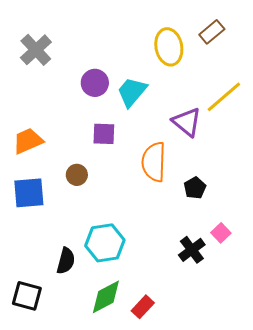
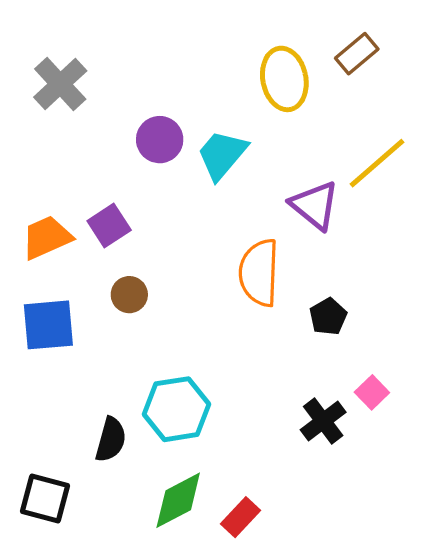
purple square: (104, 134) -> (109, 226), moved, turned -35

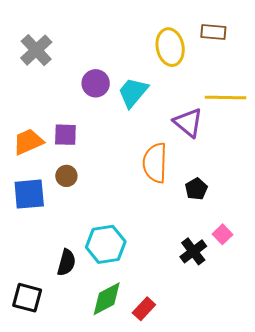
brown rectangle: (357, 54) -> (213, 32), turned 45
yellow line: (377, 163) -> (225, 97), turned 42
purple square: (109, 226) -> (65, 135), turned 35
brown circle: (129, 295) -> (66, 176), moved

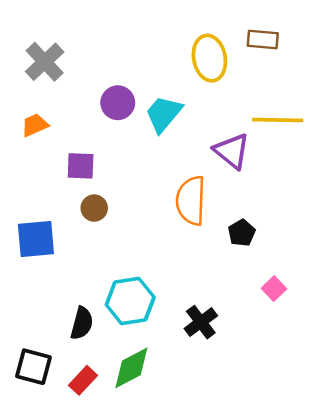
orange trapezoid: (28, 142) -> (35, 125), moved, size x0.7
brown circle: (66, 176) -> (94, 208), moved
black cross: (193, 251) -> (201, 322), moved
red rectangle: (144, 309) -> (83, 380), moved

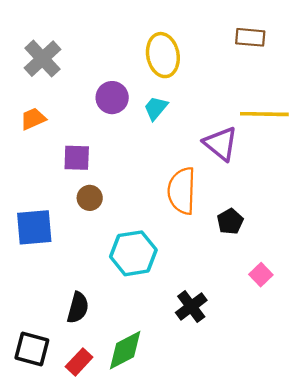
yellow ellipse: (209, 58) -> (163, 55), moved
cyan trapezoid: (164, 114) -> (156, 108), size x0.7
cyan hexagon: (130, 301) -> (133, 253), moved

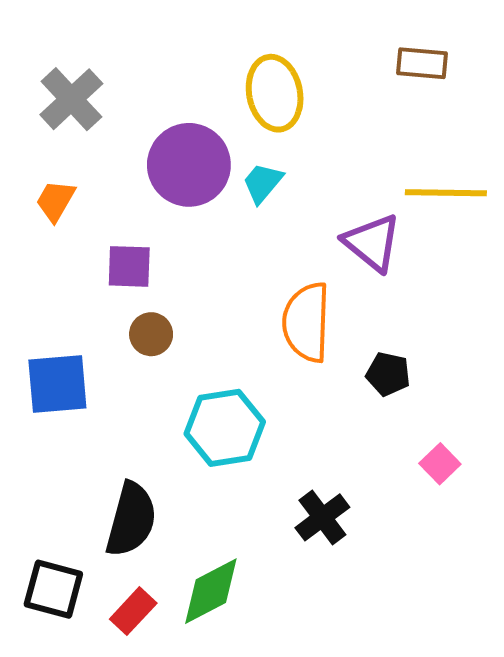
purple circle: (112, 98) -> (189, 165), size x1.5
orange trapezoid: (33, 119) -> (55, 201), turned -36
black pentagon: (230, 221) -> (388, 374), turned -30
black semicircle: (78, 308) -> (131, 519), size x1.4

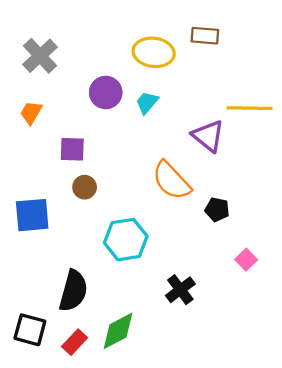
brown rectangle: (422, 63) -> (205, 36), moved
yellow ellipse: (275, 93) -> (154, 52), turned -72
purple circle: (189, 165) -> (106, 92), size x0.7
orange semicircle: (306, 322) -> (171, 181), turned -45

